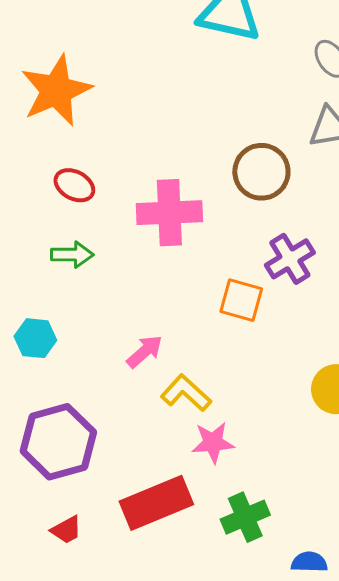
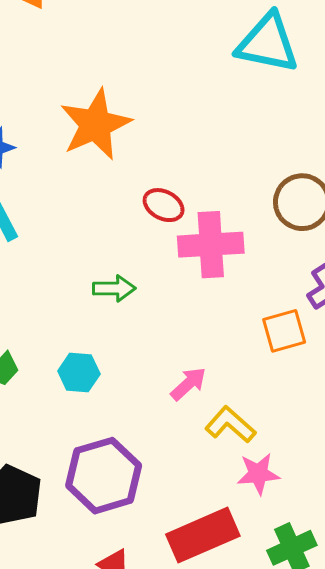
red ellipse: (74, 185) -> (164, 205), moved
orange square: (241, 300) -> (284, 331), turned -30

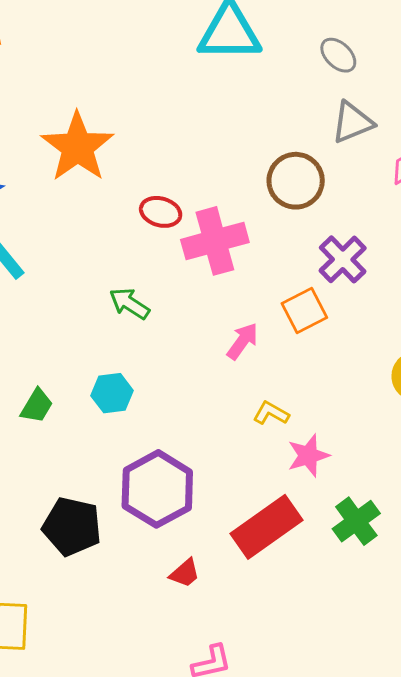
green arrow: (114, 288) -> (129, 304), turned -135
pink arrow: (188, 384) -> (242, 341), moved
yellow L-shape: (230, 425) -> (271, 413), size x0.7

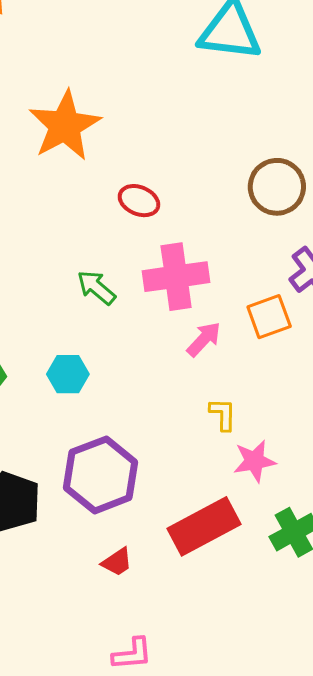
pink cross: (215, 241) -> (176, 277), moved
yellow L-shape: (271, 413) -> (223, 414), turned 54

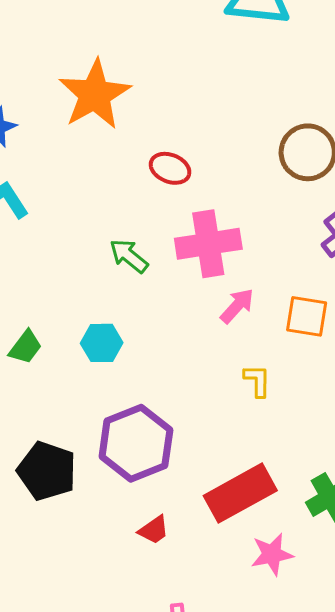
orange square: (269, 317) -> (307, 316), moved, turned 30
pink star: (254, 461) -> (272, 554), moved

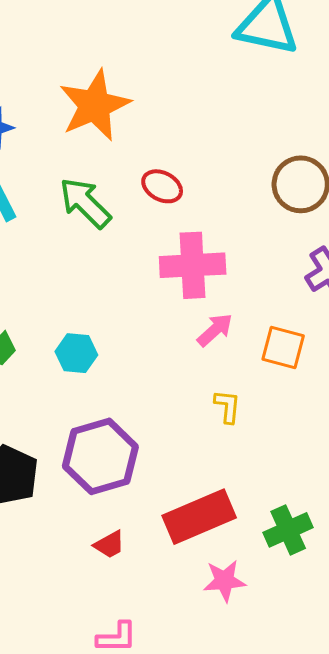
green arrow: (129, 256) -> (85, 203), moved, size x1.4

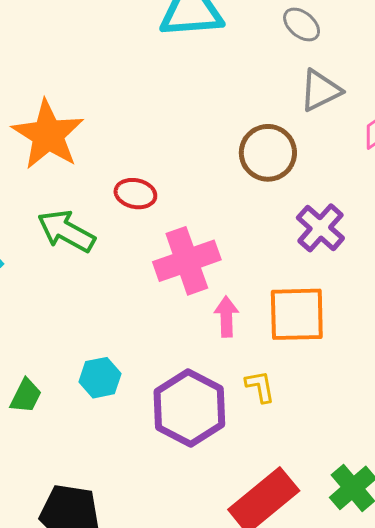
pink arrow: (215, 330) -> (226, 317), turned -33
orange square: (283, 348) -> (297, 314), size x1.4
purple hexagon: (100, 456) -> (189, 408), moved

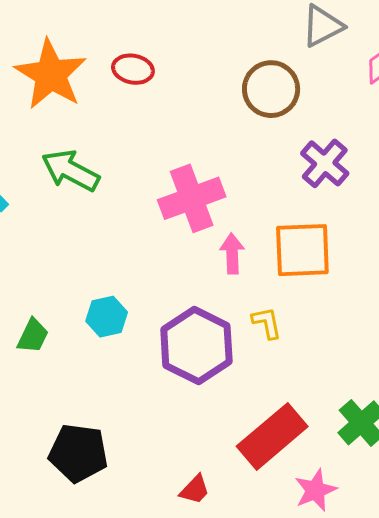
red ellipse: (135, 194) -> (133, 69), moved

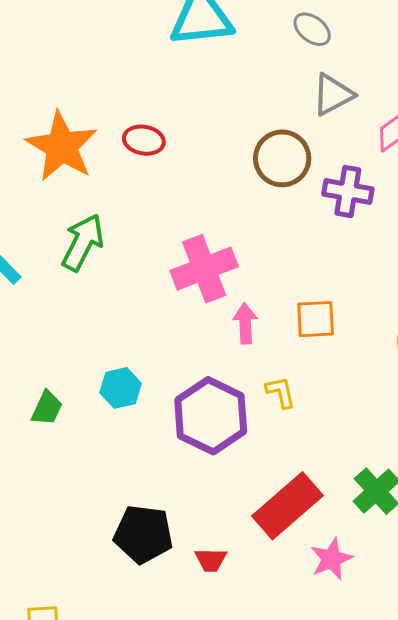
purple cross: (325, 163) -> (348, 191), moved, turned -30
green arrow: (71, 171) -> (83, 242), turned 90
orange square: (302, 250) -> (316, 319), size x0.7
black pentagon: (78, 453) -> (143, 534), moved
red trapezoid: (195, 490) -> (211, 560), turned 48

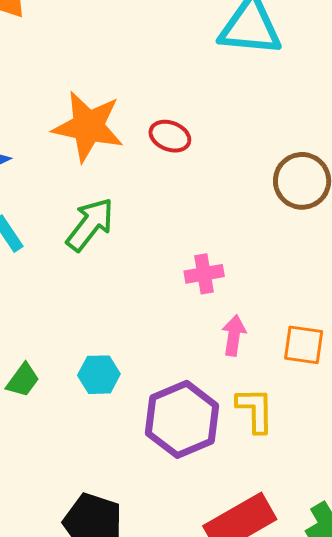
orange star: (62, 147) -> (88, 126), turned -30
pink cross: (204, 269) -> (204, 274), size x0.6
yellow L-shape: (281, 392) -> (255, 410), size x1.4

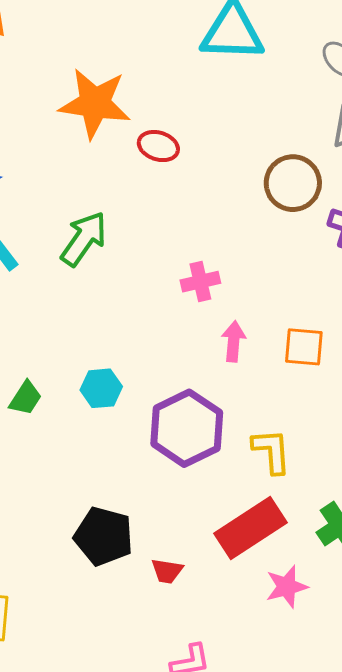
orange star: (88, 126) -> (95, 103), moved
yellow L-shape: (255, 410) -> (272, 451), moved

